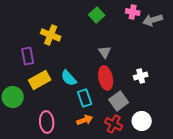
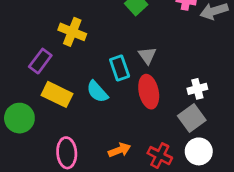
purple rectangle: (28, 56) -> (40, 61), turned 48
yellow rectangle: (40, 80) -> (57, 94), turned 55
cyan rectangle: (85, 98) -> (120, 68), moved
gray square: (119, 101) -> (192, 118), moved

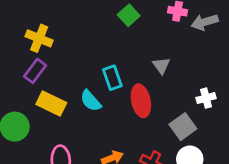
yellow cross: (72, 32) -> (39, 38), moved
gray triangle: (147, 56) -> (161, 65), moved
white cross: (197, 89) -> (206, 98), moved

